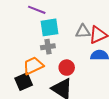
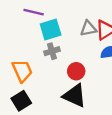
orange trapezoid: (33, 66) -> (22, 71), moved, turned 100
black square: (24, 82) -> (21, 101), moved

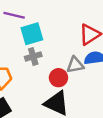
gray triangle: (88, 28) -> (75, 65), moved

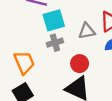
gray triangle: (75, 65) -> (87, 31), moved

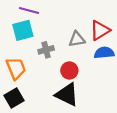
cyan square: (54, 20) -> (23, 30), moved

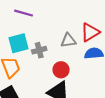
cyan square: (23, 30) -> (18, 43), moved

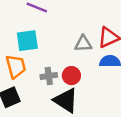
gray cross: (39, 50) -> (49, 76), moved

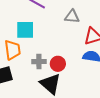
gray triangle: (83, 44) -> (72, 16), moved

